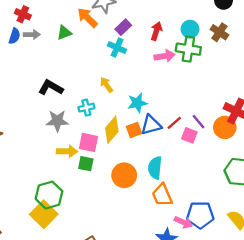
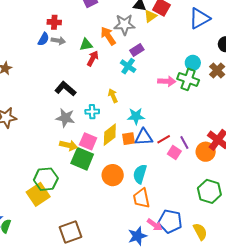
red cross: (23, 14) -> (54, 22), turned -32
red arrow: (156, 31) -> (93, 58), moved
green square: (86, 164) -> (82, 159), size x1.6

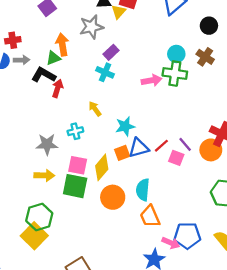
orange arrow: (108, 36) -> (62, 45), moved, turned 36
red arrow: (93, 58) -> (58, 88), moved
black L-shape: (65, 89) -> (44, 75), moved
yellow diamond: (110, 135) -> (102, 167), moved
yellow arrow: (68, 145) -> (44, 175), moved

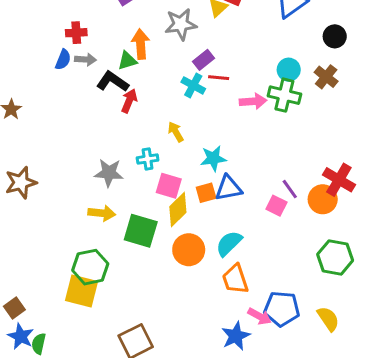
red line: (161, 146) -> (219, 78), moved, turned 42
pink square: (78, 165) -> (169, 186), moved
cyan semicircle: (143, 190) -> (229, 243), turned 35
yellow square: (34, 236) -> (82, 291), turned -35

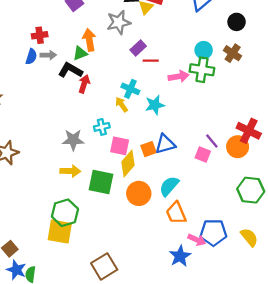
cyan cross: (193, 85) -> (130, 89), moved
cyan star: (213, 158) -> (155, 105), moved

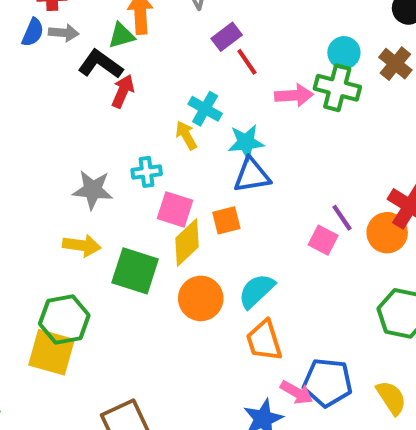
red line: (151, 61) -> (247, 62), turned 49
blue triangle: (165, 144) -> (252, 175), moved

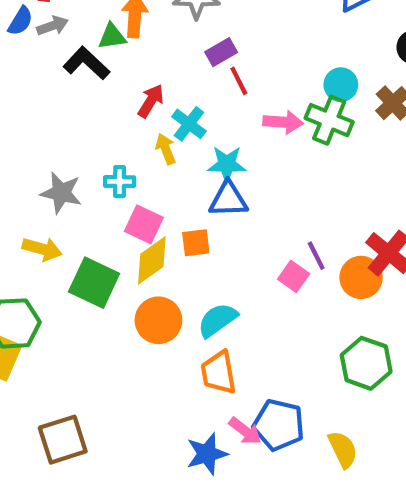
gray arrow: (64, 33) -> (53, 26), turned -32
red arrow: (123, 91) -> (151, 101), moved

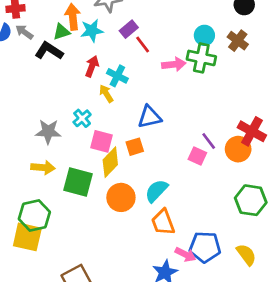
gray arrow: (53, 26) -> (24, 32), turned -114
cyan star: (227, 164) -> (92, 31), moved
cyan cross: (120, 182) -> (82, 118), turned -30

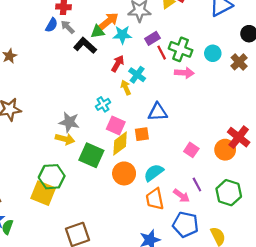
orange arrow: (73, 17) -> (109, 21), turned 48
green cross: (201, 58) -> (181, 49), moved
gray star: (48, 132) -> (69, 122), moved
purple line: (209, 141) -> (197, 184), moved
pink arrow: (185, 254) -> (181, 196), moved

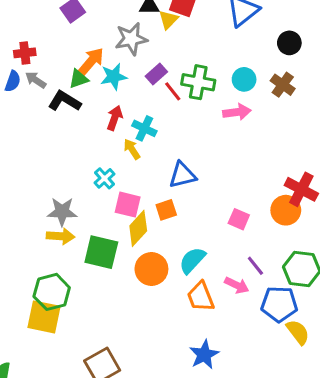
pink arrow: (184, 73) -> (237, 112), moved
blue pentagon: (186, 225) -> (279, 304), moved

